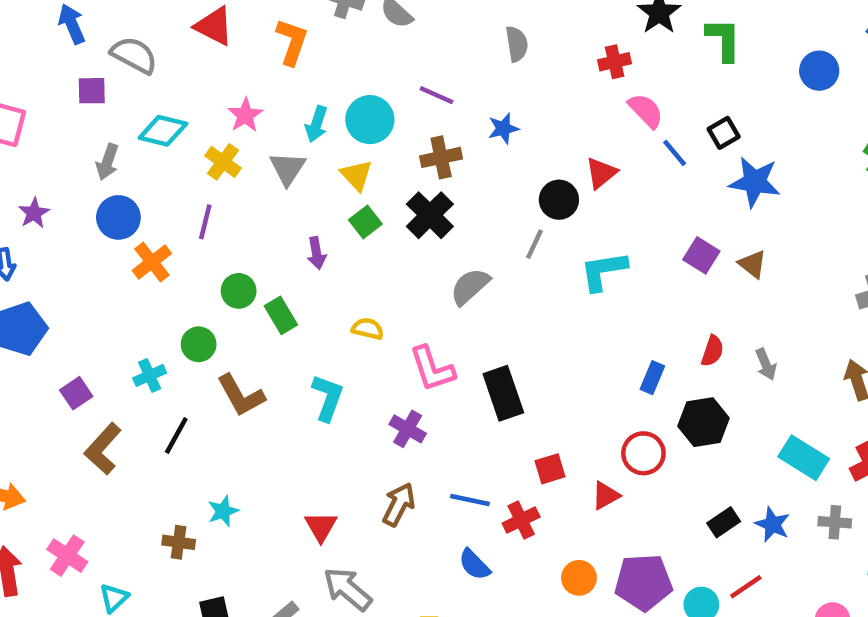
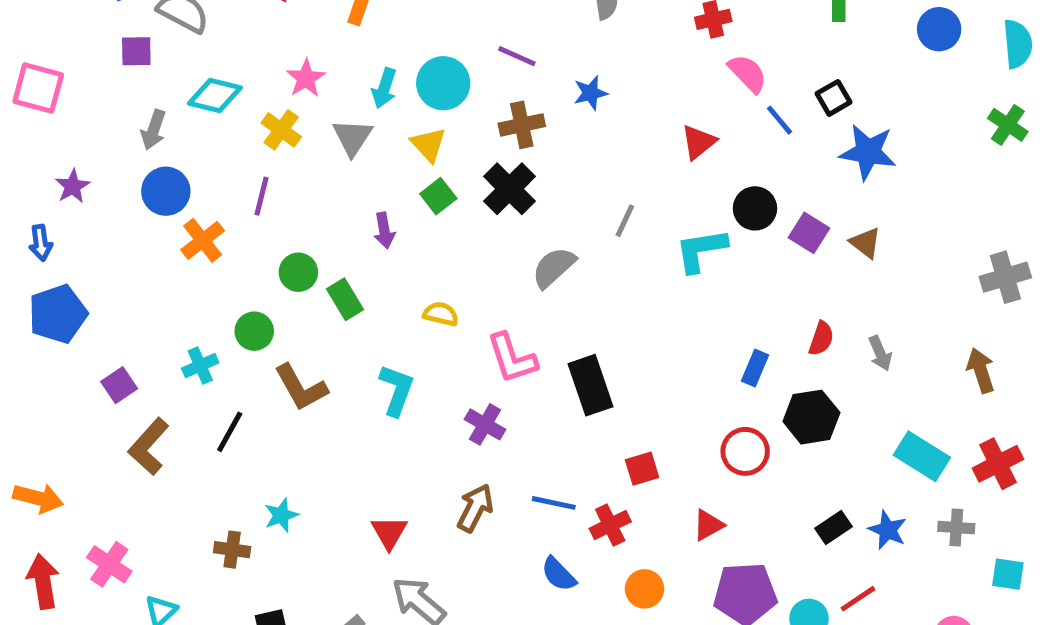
black circle: (559, 200) -> (755, 208), moved
red triangle: (606, 496) -> (708, 525), moved
orange circle: (579, 578) -> (645, 589), moved

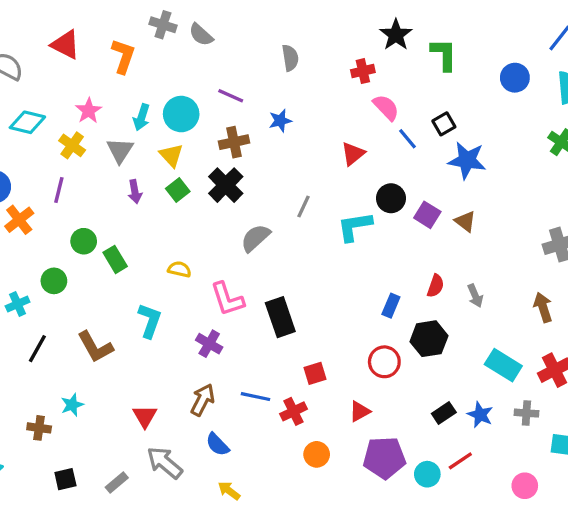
purple arrow: (384, 230) -> (135, 192), moved
brown L-shape: (301, 388) -> (95, 347), moved
blue semicircle: (559, 574) -> (217, 444), moved

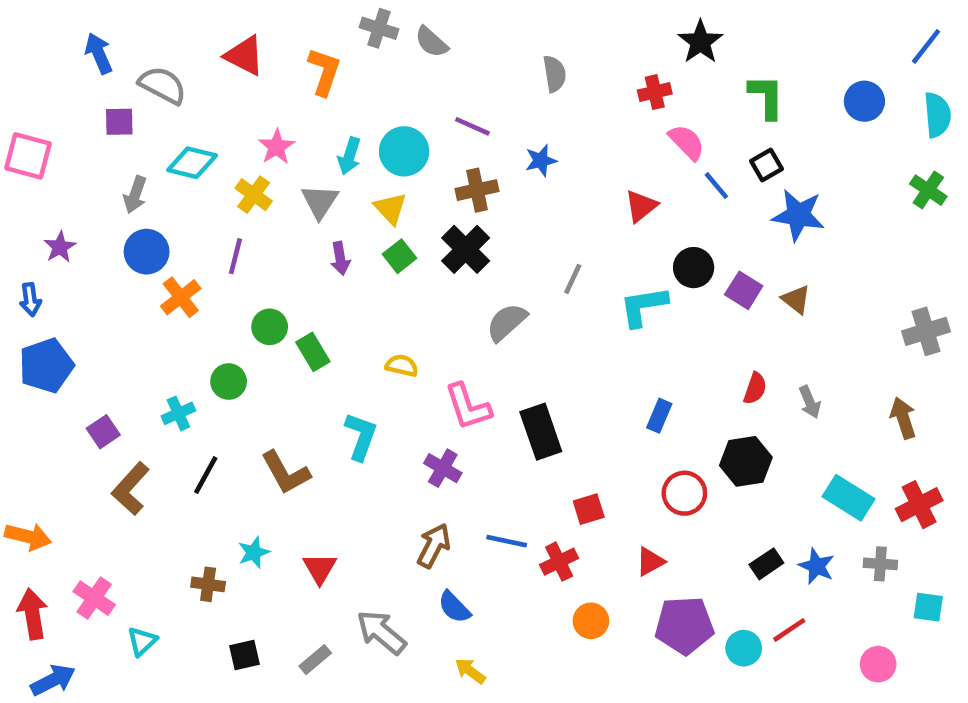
green L-shape: (444, 55) -> (766, 97), moved
blue rectangle: (391, 306) -> (659, 416), moved
red triangle: (145, 416) -> (320, 568), moved

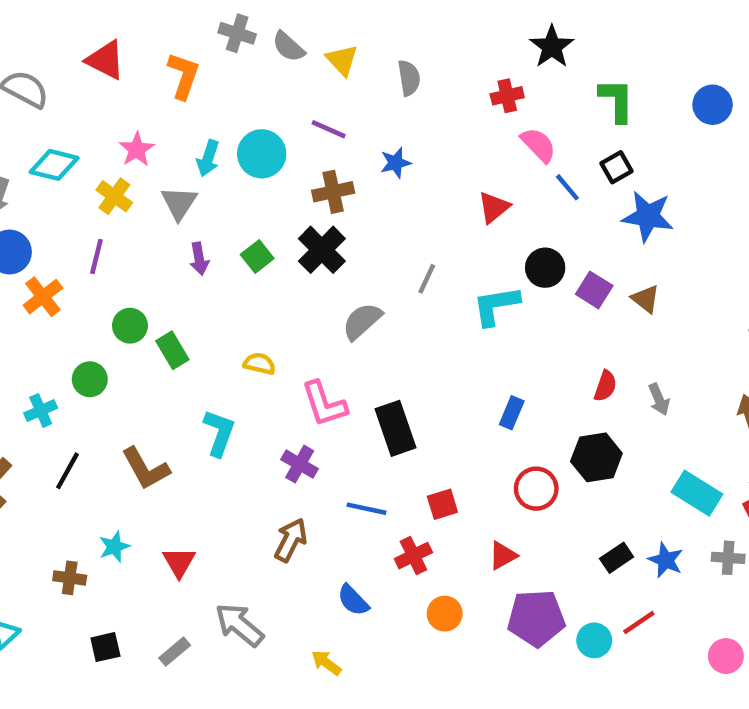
yellow triangle: (390, 208) -> (342, 60), moved
blue line: (507, 541) -> (367, 509), moved
blue semicircle: (454, 607) -> (353, 600), moved

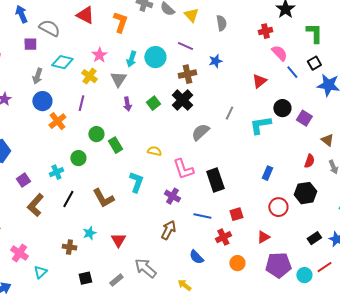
brown triangle: (646, 299) -> (327, 140), moved

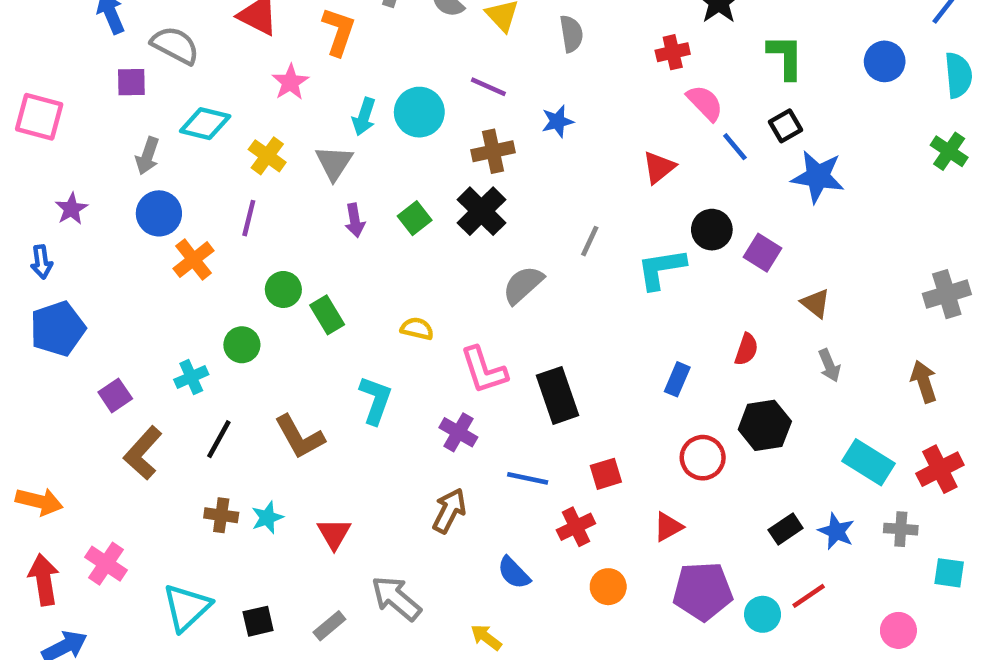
pink star: (99, 55) -> (290, 82), moved
red semicircle: (309, 161) -> (746, 349), moved
brown cross: (69, 247) -> (221, 515), moved
cyan triangle: (40, 272) -> (187, 607), moved, size x1.6

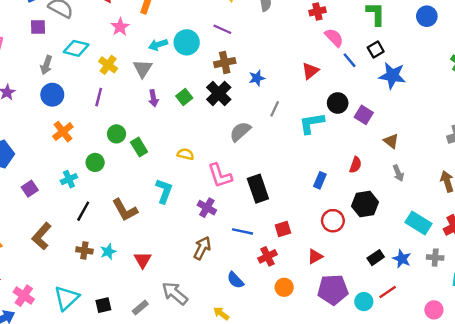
cyan arrow: (364, 117) -> (158, 45), turned 54
blue star: (558, 121) -> (257, 78), moved
orange cross: (194, 260) -> (63, 132), moved
brown L-shape: (143, 453) -> (42, 236), moved
pink cross: (106, 564) -> (24, 296), moved

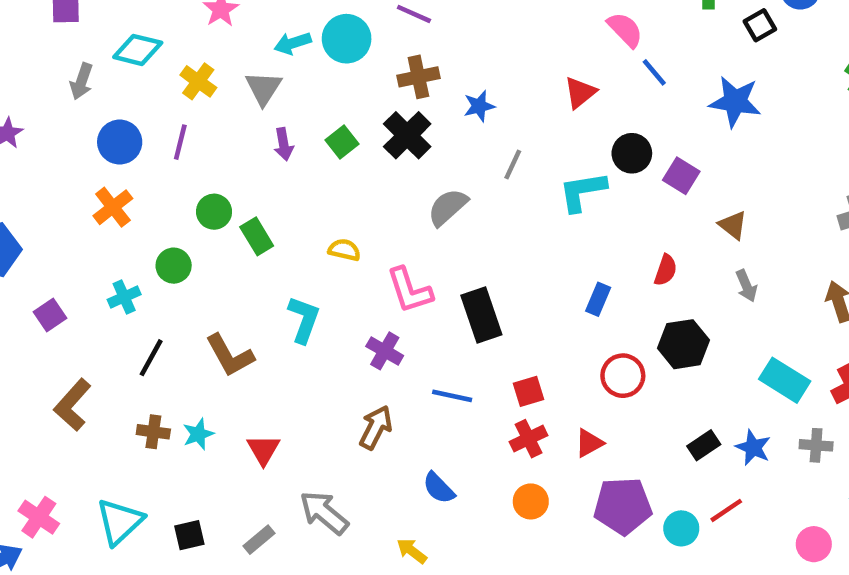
black square: (376, 49) -> (760, 25), moved
blue circle: (52, 95) -> (120, 142), moved
red cross: (267, 256) -> (529, 439), moved

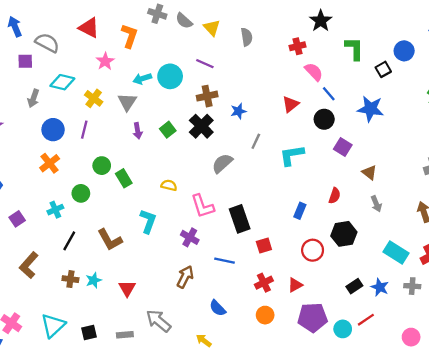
black circle: (632, 153) -> (324, 119), moved
red square: (529, 391) -> (264, 246), moved
gray rectangle: (259, 540) -> (125, 335), turned 35

